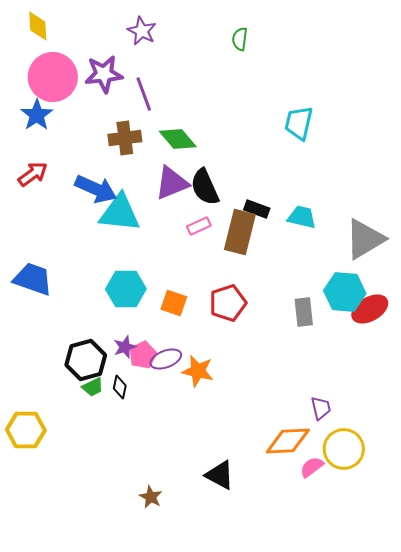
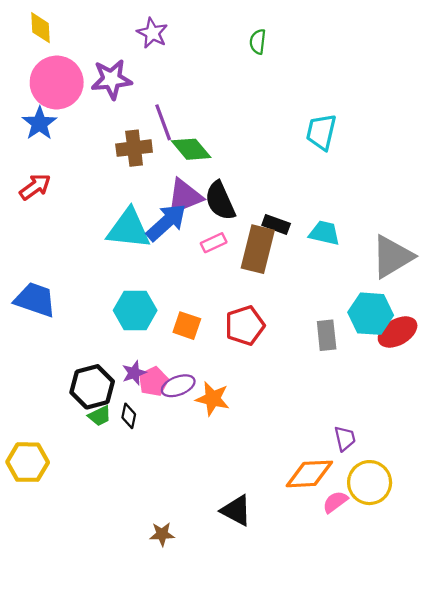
purple line: (144, 94) -> (163, 122), moved
blue arrow: (96, 189) -> (166, 222), moved, turned -66
brown star: (151, 497) -> (162, 534), turned -30

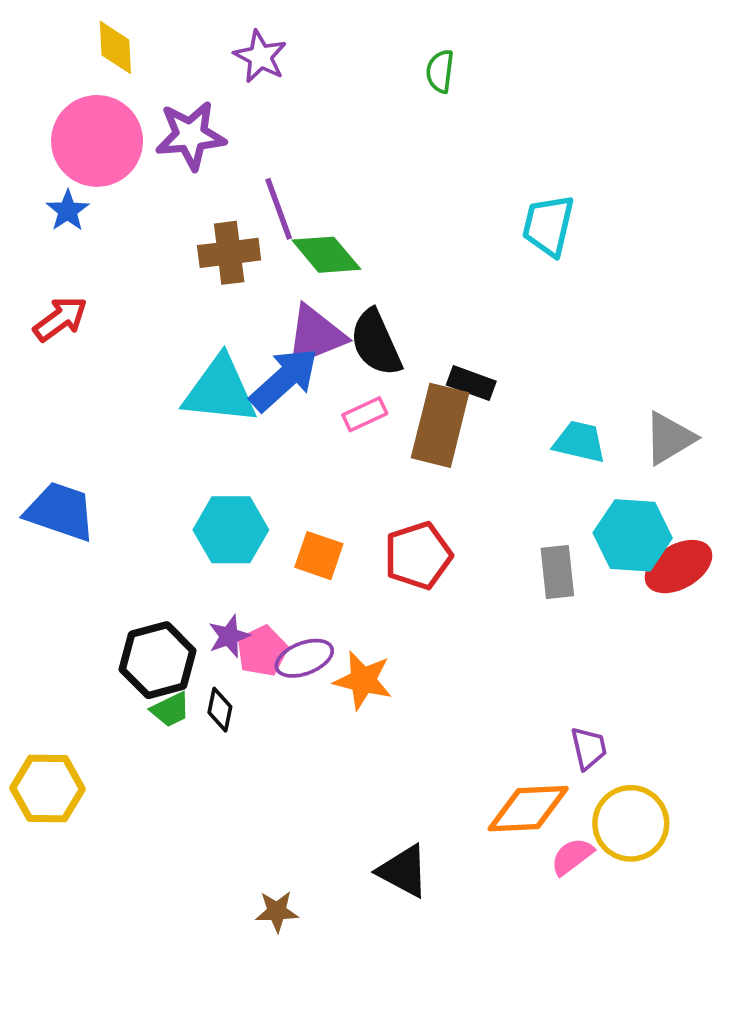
yellow diamond: (41, 28) -> (115, 47), moved
blue star: (39, 123) -> (68, 211), size x0.7
cyan trapezoid: (324, 233) -> (579, 442), moved
gray triangle: (392, 257) -> (669, 438), size x0.7

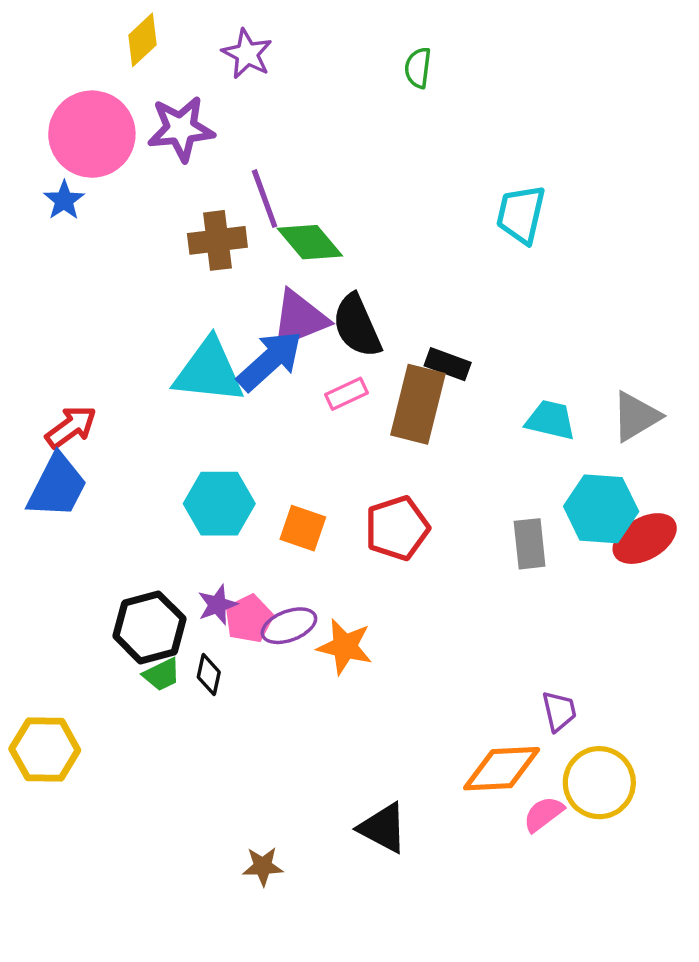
yellow diamond: (115, 47) -> (142, 40), moved, turned 50
red arrow: (60, 319) -> (71, 427), moved
blue trapezoid: (60, 512) -> (57, 486), turned 98

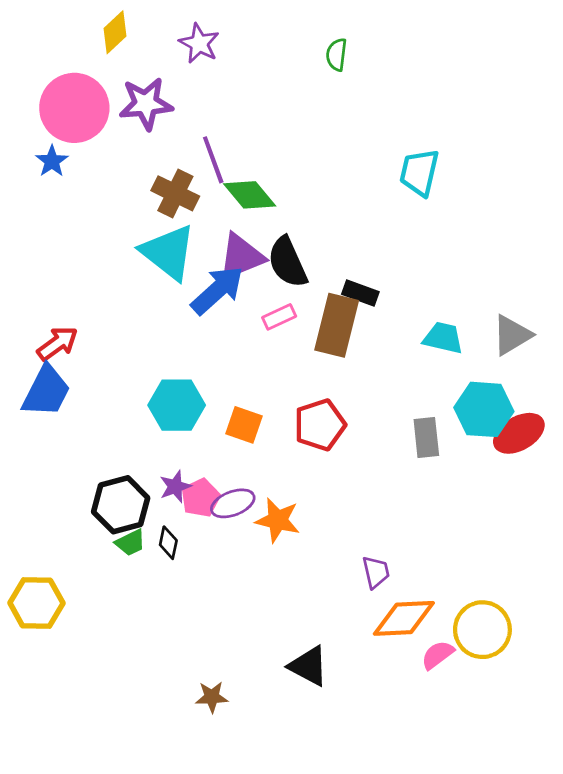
brown cross: (217, 240) -> (175, 193), turned 33
cyan triangle: (209, 371) -> (168, 252), moved, turned 32
purple trapezoid: (559, 711) -> (376, 572), moved

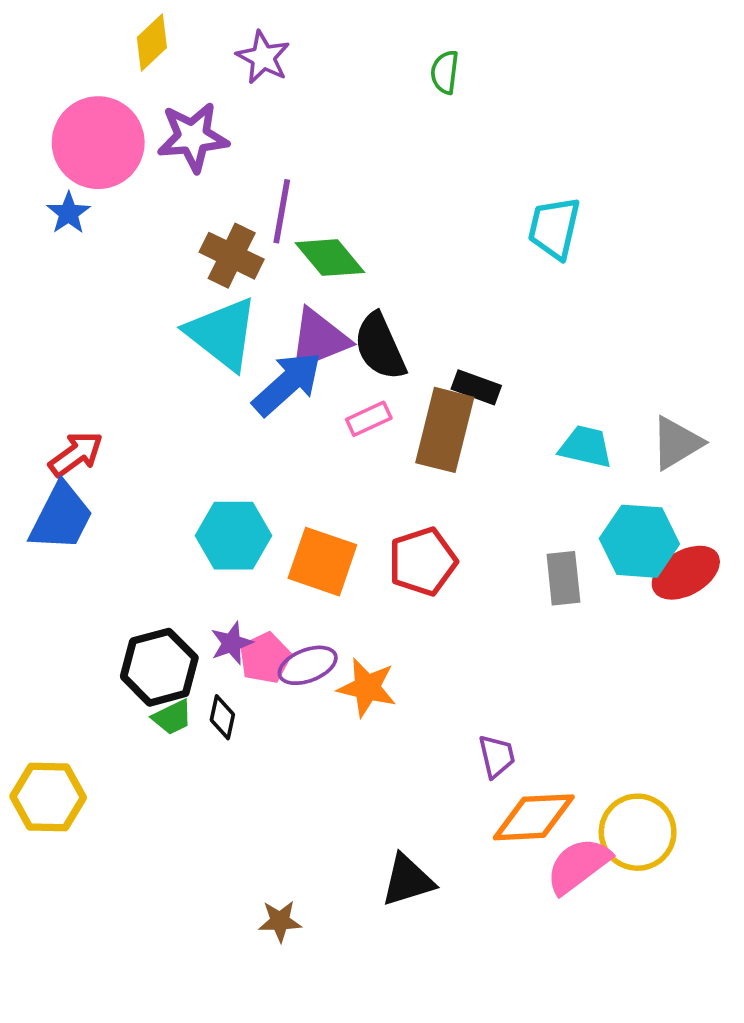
purple line: (213, 160) -> (282, 211), turned 30
orange square: (244, 425) -> (322, 562), size x1.4
pink semicircle: (438, 655) -> (578, 866), size x1.5
black triangle: (309, 666) -> (408, 880), turned -45

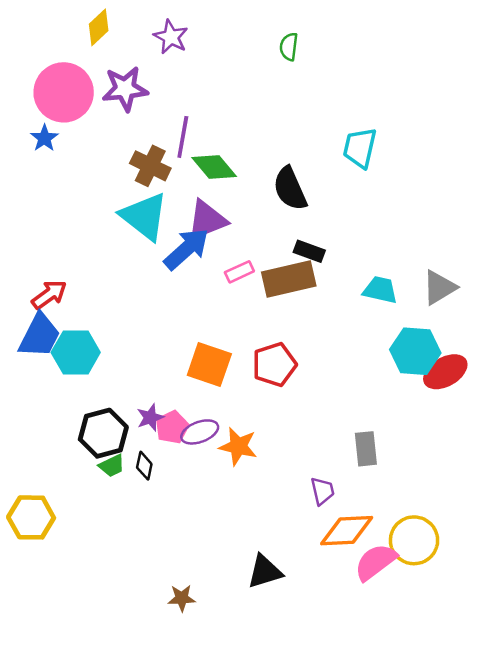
black semicircle: (380, 347) -> (290, 189), moved
brown rectangle: (445, 430) -> (289, 279), turned 63
cyan hexagon: (233, 536) -> (76, 352), moved
gray rectangle: (563, 578) -> (366, 449), moved

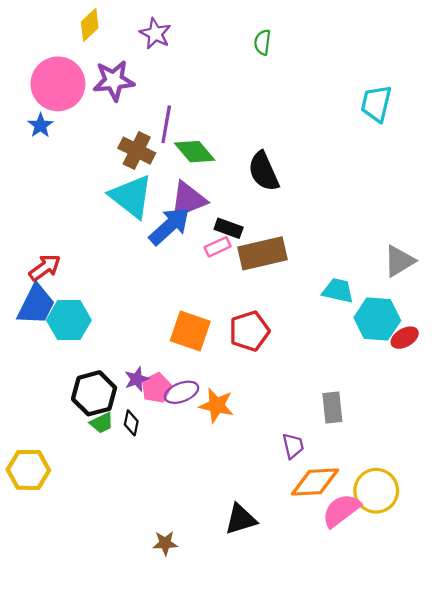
cyan trapezoid: (360, 148) -> (376, 104), moved
black rectangle: (309, 251) -> (229, 228), moved
cyan trapezoid: (380, 290) -> (338, 291), moved
red ellipse: (445, 372) -> (405, 338), size x0.7

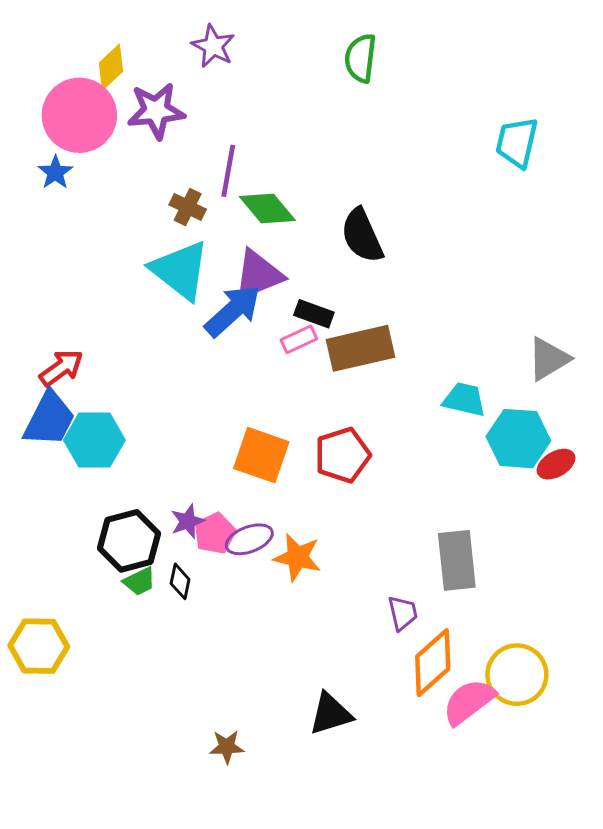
yellow diamond: (90, 25) -> (111, 67), moved
green semicircle: (262, 42) -> (361, 58), size x1.4
brown cross: (137, 151) -> (188, 207), size x0.7
gray rectangle: (332, 408) -> (457, 560), size x1.4
orange diamond: (315, 482) -> (433, 663), turned -39

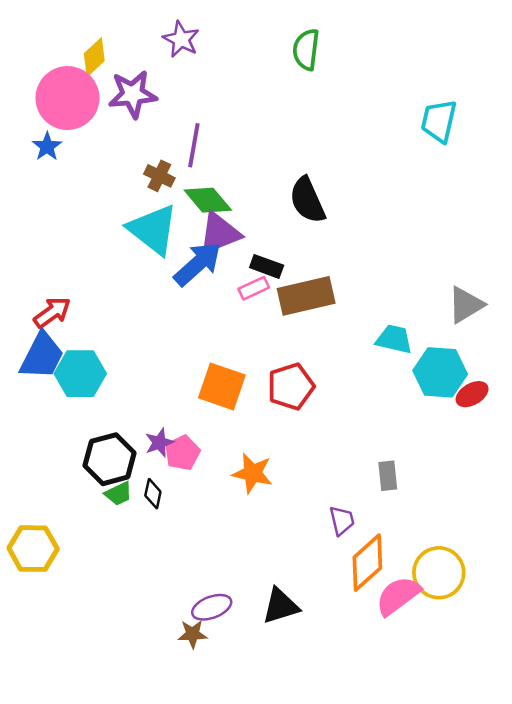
green diamond: (267, 209) -> (208, 200), moved
purple ellipse: (249, 539) -> (212, 607), moved
gray rectangle: (457, 560) -> (388, 476), size x0.6

